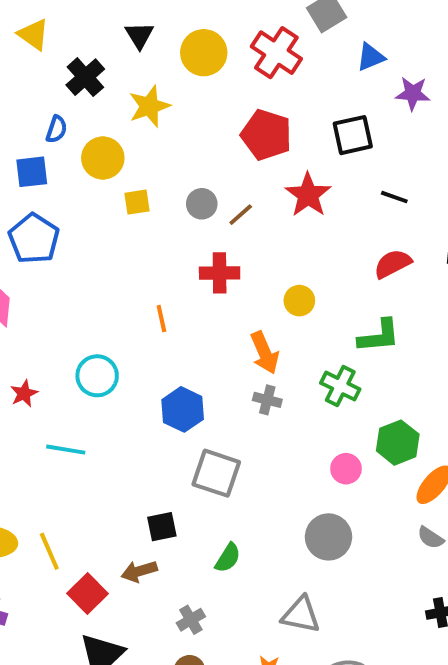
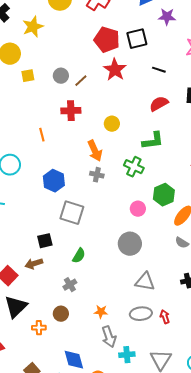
red pentagon: (266, 135) -> (107, 40), moved
gray triangle: (301, 615) -> (145, 282), moved
gray cross: (191, 620) -> (70, 285), moved

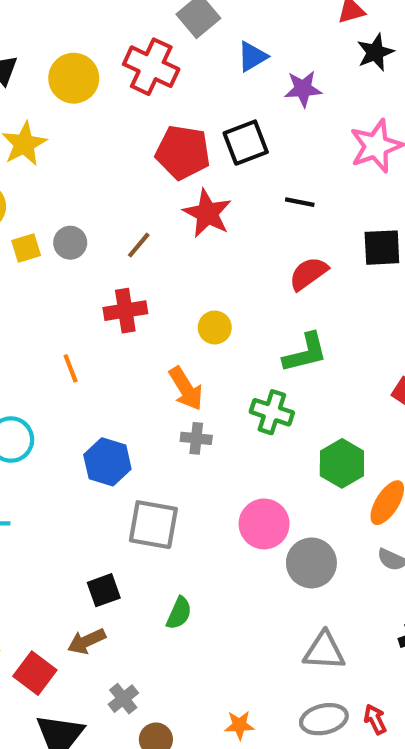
gray circle: (61, 76) -> (70, 243), moved
pink circle: (138, 209) -> (264, 524), moved, size x1.5
gray circle: (130, 244) -> (311, 563), moved
gray cross: (70, 285) -> (123, 699), moved

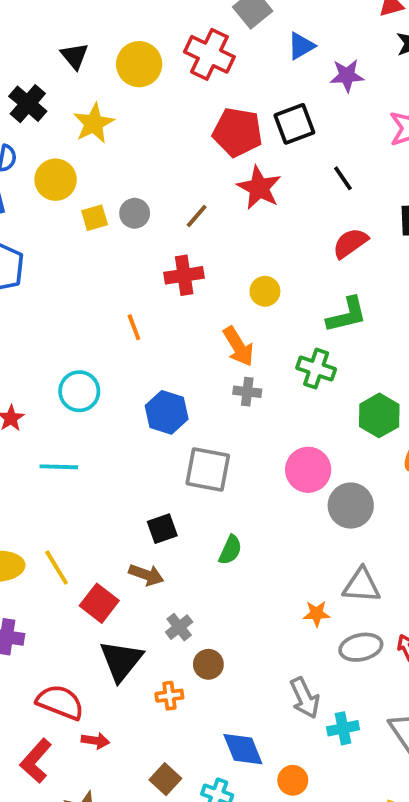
black line: (300, 202) -> (343, 178), turned 44
brown arrow: (86, 641) -> (146, 575), turned -136
orange star: (239, 725) -> (317, 614), moved

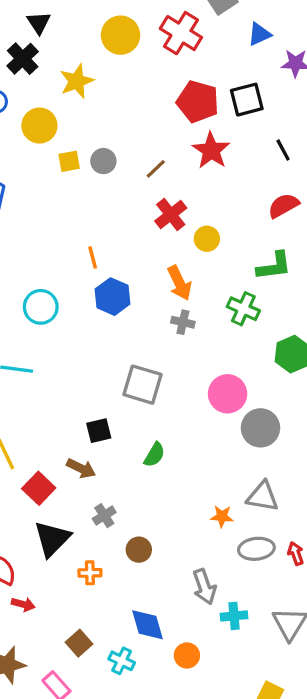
black triangle: (75, 56) -> (39, 23), moved
red cross: (184, 275) -> (171, 214), moved, turned -36
blue hexagon: (167, 412) -> (113, 297), moved
brown circle: (208, 664) -> (139, 550), moved

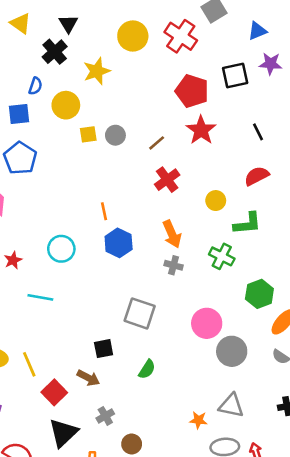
blue triangle: (259, 34) -> (257, 31), moved
black square: (247, 100) -> (235, 75), moved
yellow circle: (207, 239) -> (216, 201), moved

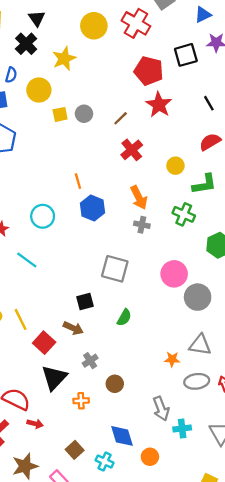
cyan line: (40, 297) -> (27, 260), turned 30

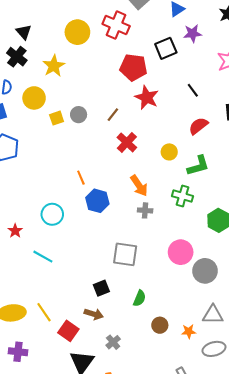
brown circle: (115, 384) -> (160, 325), moved

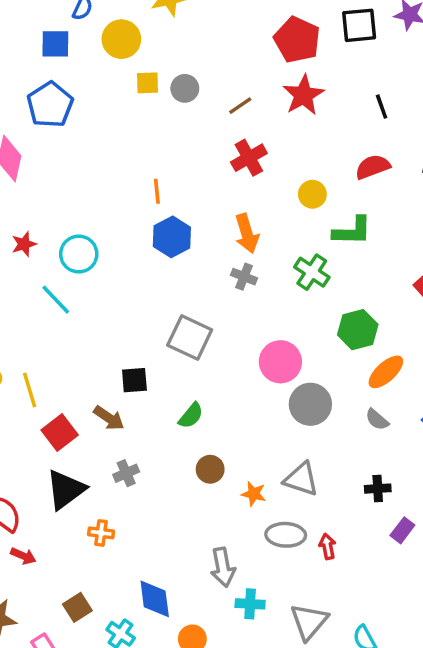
cyan circle: (52, 214) -> (79, 254), moved

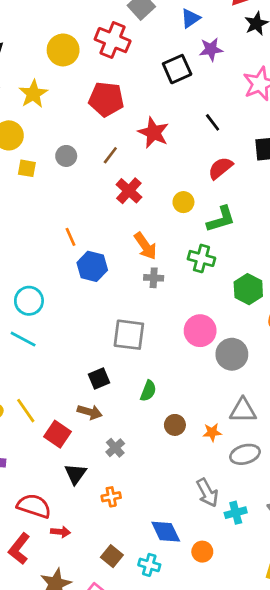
red pentagon: (297, 40) -> (106, 99), moved
yellow square: (148, 83) -> (27, 168), moved, turned 30
black triangle: (66, 490) -> (75, 474), size x0.7

